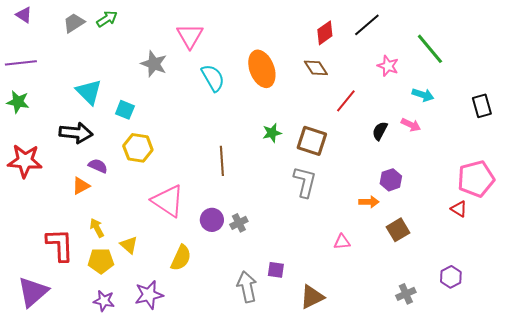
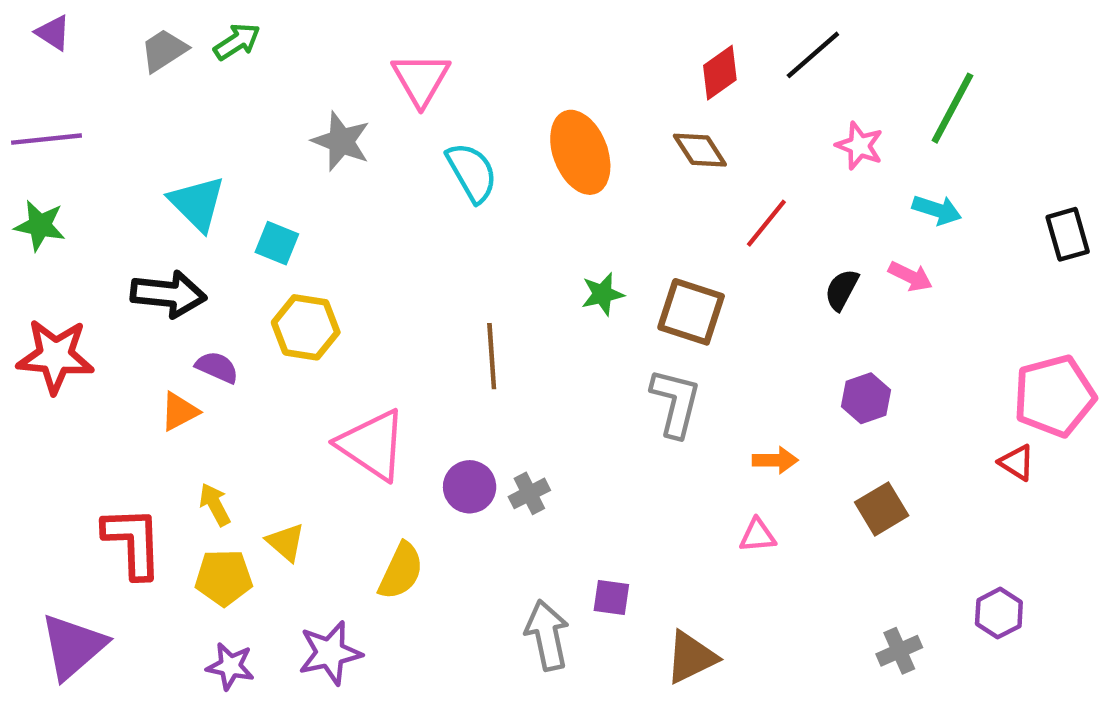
green line: (430, 49) -> (952, 108), turned 68
orange arrow: (369, 202) -> (775, 460), moved

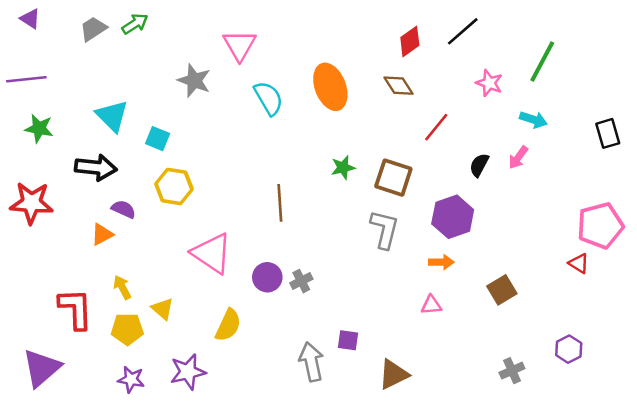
green star: (40, 225) -> (39, 128), moved
pink arrow: (910, 276) -> (518, 157), turned 100
purple hexagon: (866, 398) -> (453, 217), moved, size x1.5

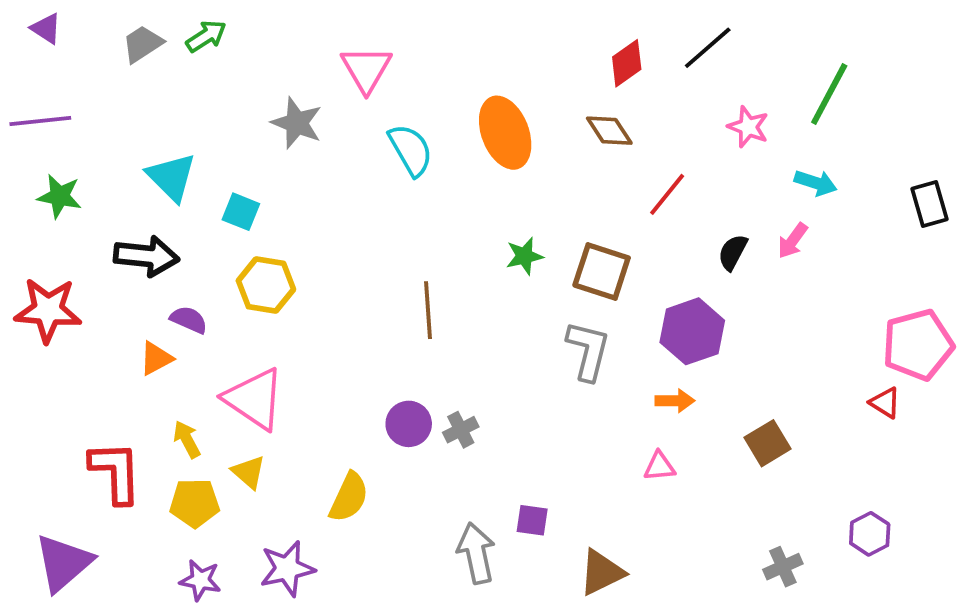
pink triangle: (212, 253) -> (254, 399), moved

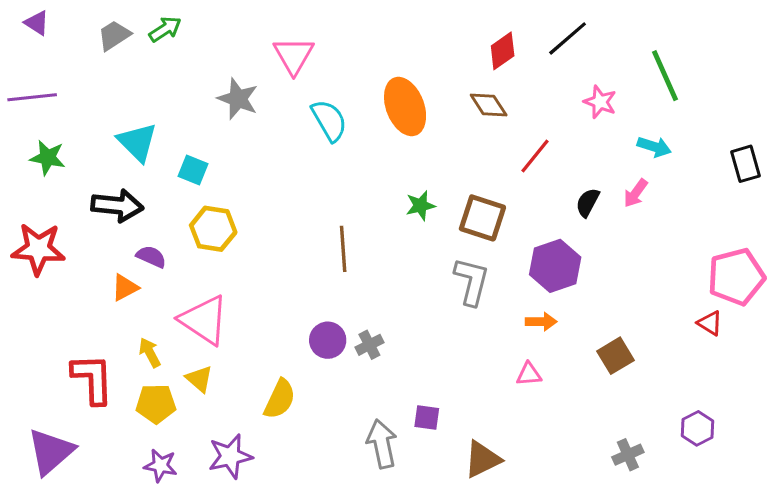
green line: (829, 94) -> (665, 76), turned -52

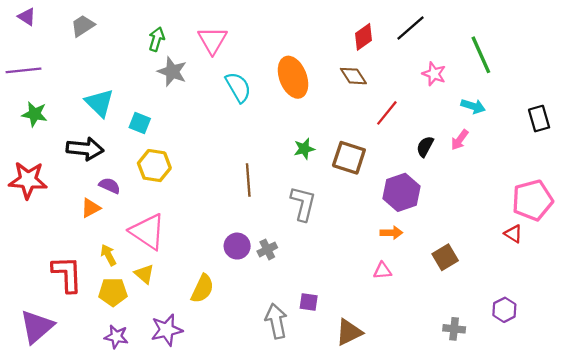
green arrow: (165, 29) -> (157, 39), moved, turned -40
gray L-shape: (472, 281) -> (303, 204), moved
gray cross: (628, 455) -> (454, 329), turned 30

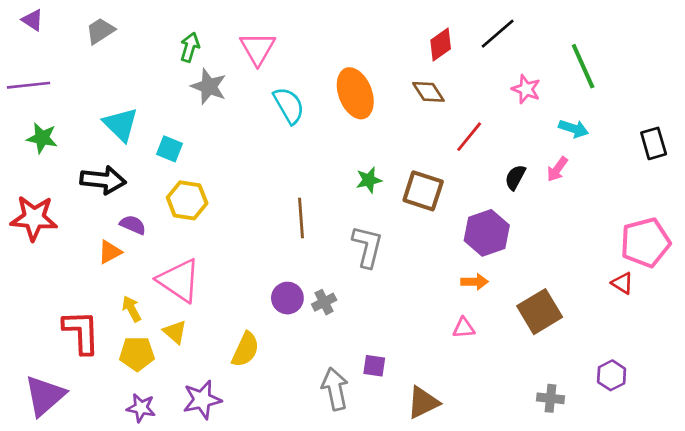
brown square: (445, 257) -> (540, 312), size x1.4

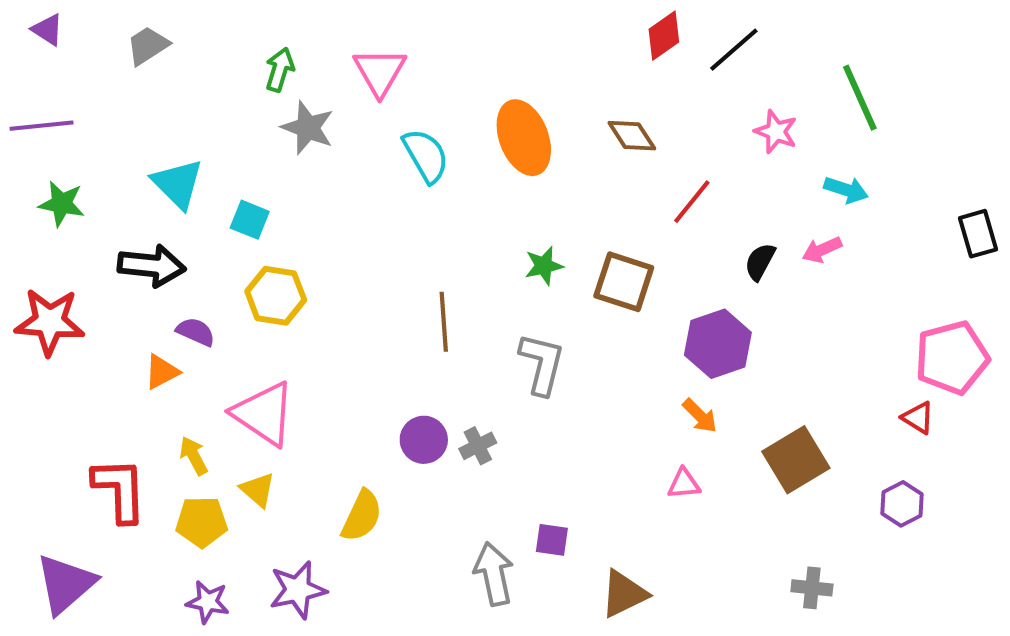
red diamond: (441, 44) -> (664, 36), moved
black rectangle: (654, 143) -> (978, 234), moved
pink arrow: (557, 169) -> (822, 250), turned 30
orange arrow: (475, 282) -> (700, 416), turned 45
purple hexagon: (612, 375) -> (902, 504), moved

